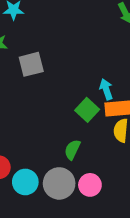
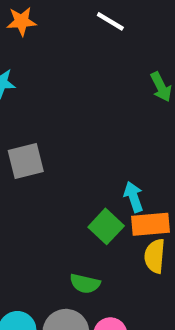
green semicircle: (72, 150) -> (85, 284), turned -102

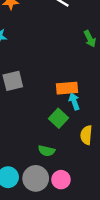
orange rectangle: (150, 224) -> (67, 88), moved

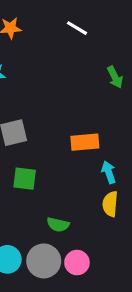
cyan arrow: (74, 101) -> (109, 172), moved
green square: (59, 118) -> (25, 179), moved, turned -36

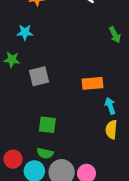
green square: (25, 179) -> (47, 125), moved
green semicircle: (58, 225) -> (45, 153), moved

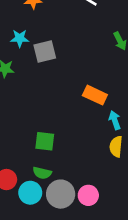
gray square: (39, 76) -> (45, 52), moved
orange rectangle: (92, 83) -> (95, 95), turned 30

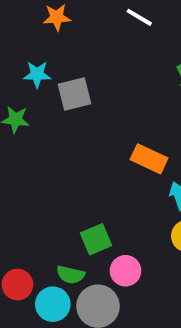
green square: (45, 141) -> (96, 239), moved, turned -30
pink circle: (88, 195) -> (126, 271), moved

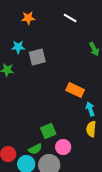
green semicircle: (70, 275) -> (35, 149), turned -40

